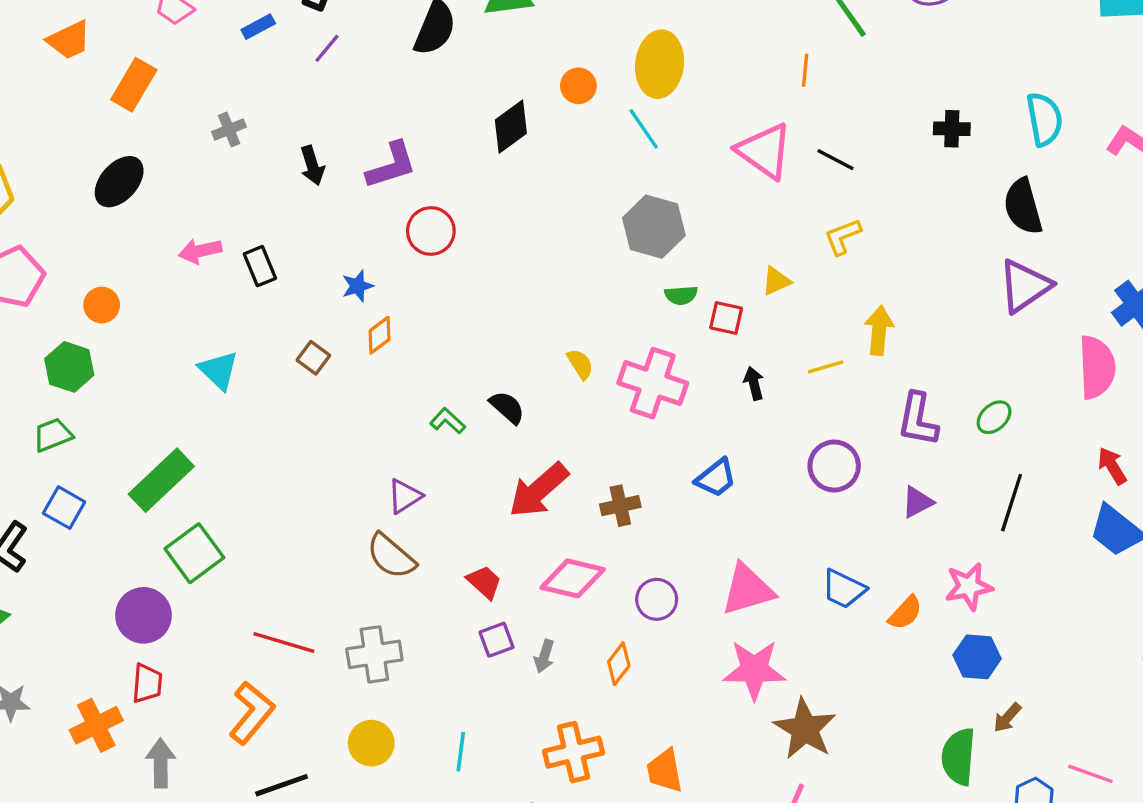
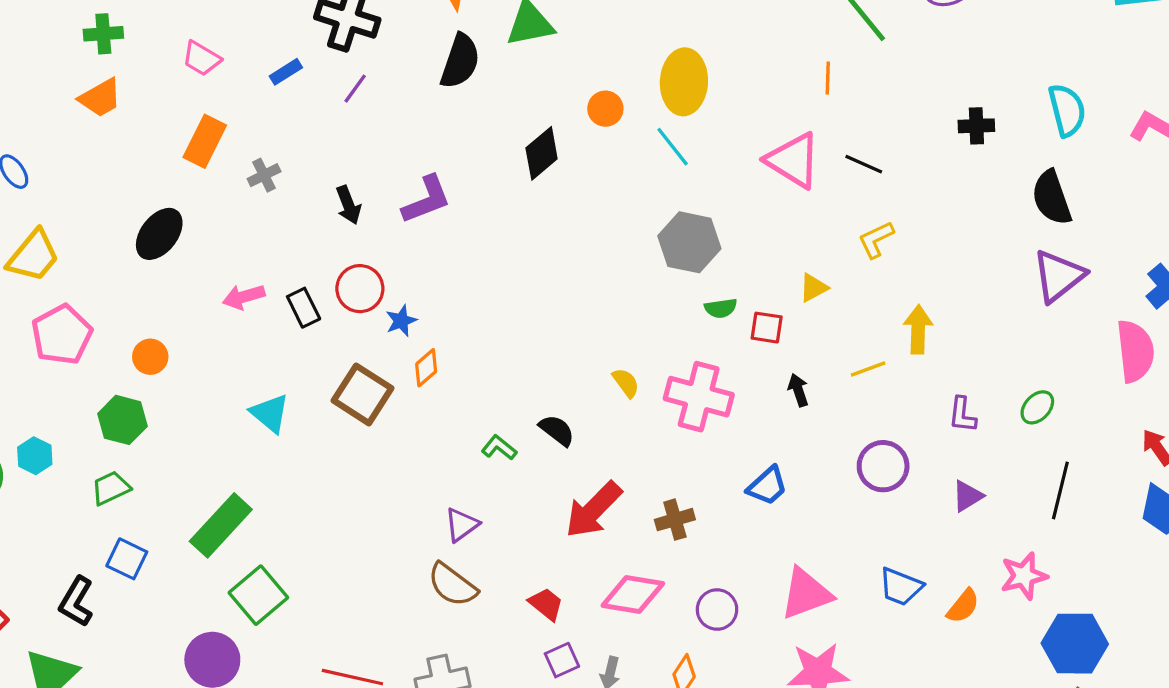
orange rectangle: (134, 85) -> (205, 141), moved
red circle: (431, 231) -> (360, 289), moved
brown square: (313, 358) -> (363, 394), size x1.8
purple L-shape: (918, 419) -> (962, 415), size x0.7
blue hexagon: (977, 657) -> (1075, 644), moved, size x1.4

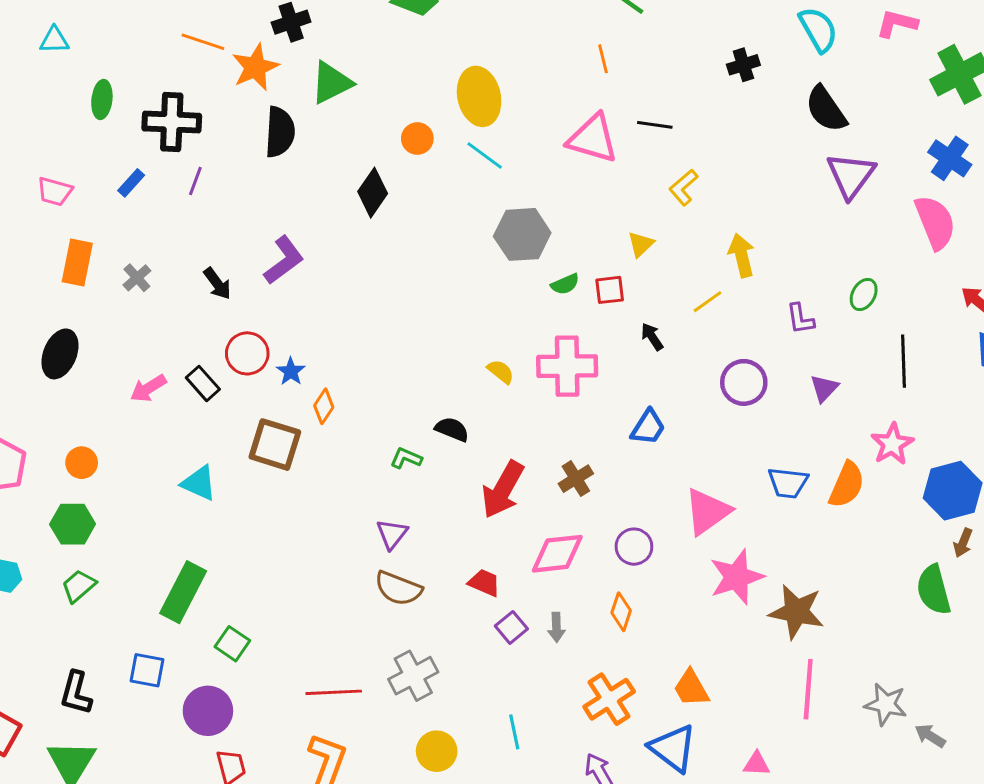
blue square: (127, 559) -> (147, 670), moved
green square: (258, 595) -> (232, 644), size x0.7
orange semicircle: (963, 606) -> (847, 485), size x1.4

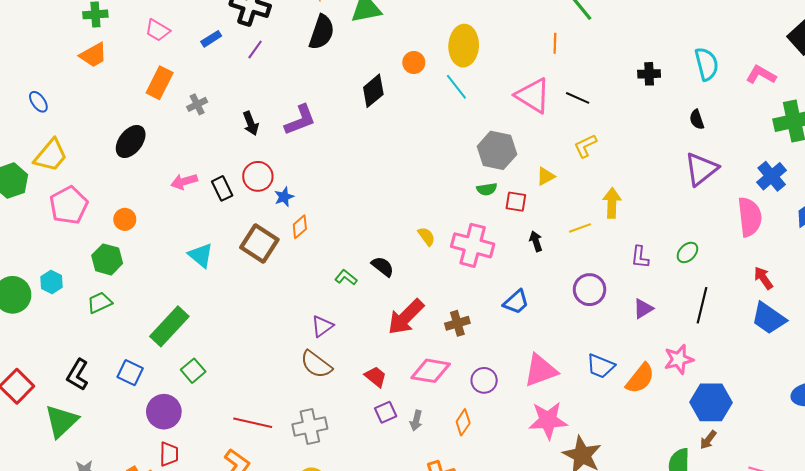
black semicircle: (826, 109) -> (697, 119), size x0.6
gray hexagon: (522, 234) -> (497, 150), moved

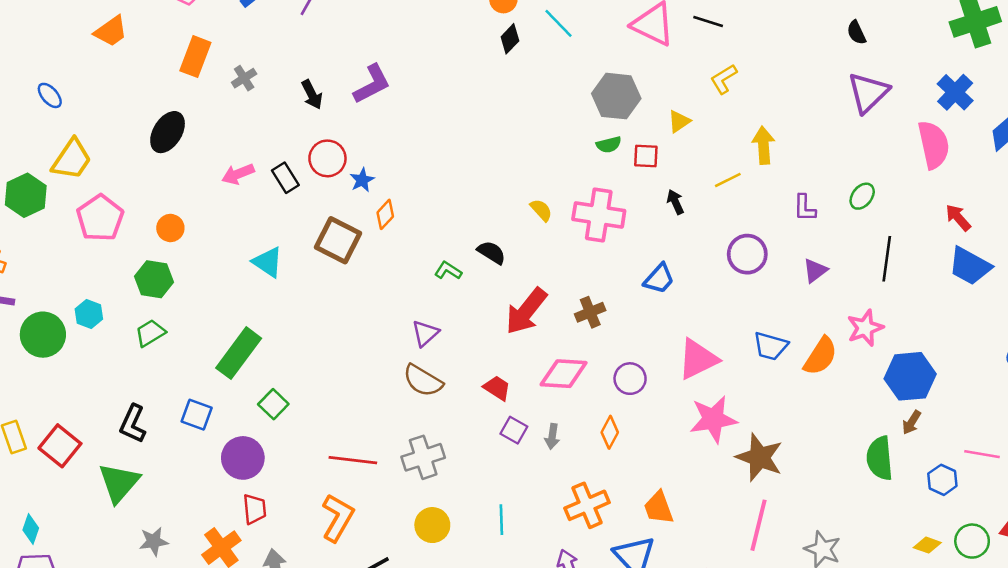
black diamond: (373, 91) -> (510, 39), moved, size x0.7
purple square: (386, 412) -> (514, 430), turned -30

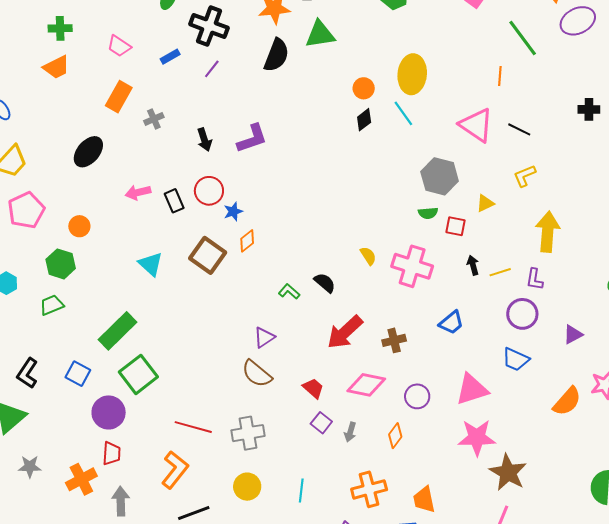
yellow arrow: (763, 145) -> (548, 232), size x1.4
yellow line: (728, 180) -> (500, 272), moved
purple L-shape: (805, 208) -> (535, 279), moved
blue trapezoid: (771, 346) -> (516, 359), moved
green square: (273, 404) -> (138, 374), size x1.6

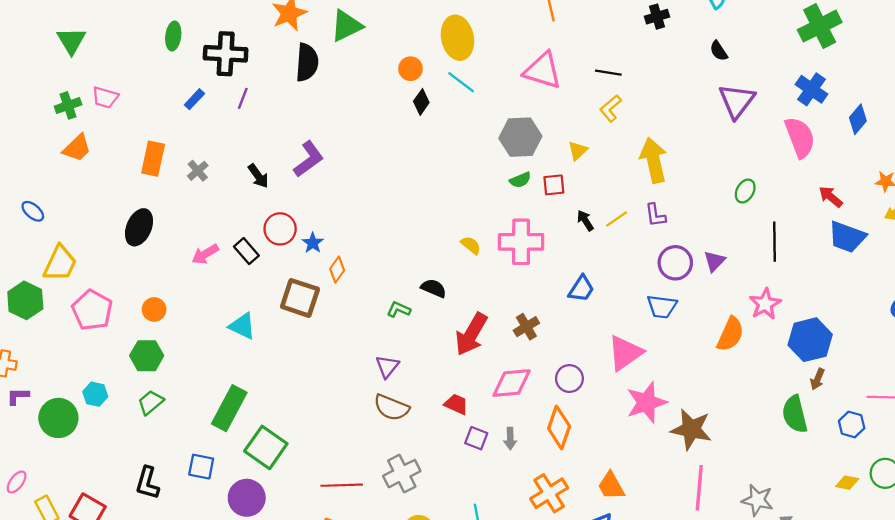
pink trapezoid: (119, 46) -> (105, 97), moved
black line: (519, 129) -> (608, 73), moved
purple circle: (522, 314) -> (675, 263), moved
orange diamond: (395, 436) -> (559, 427), size x1.5

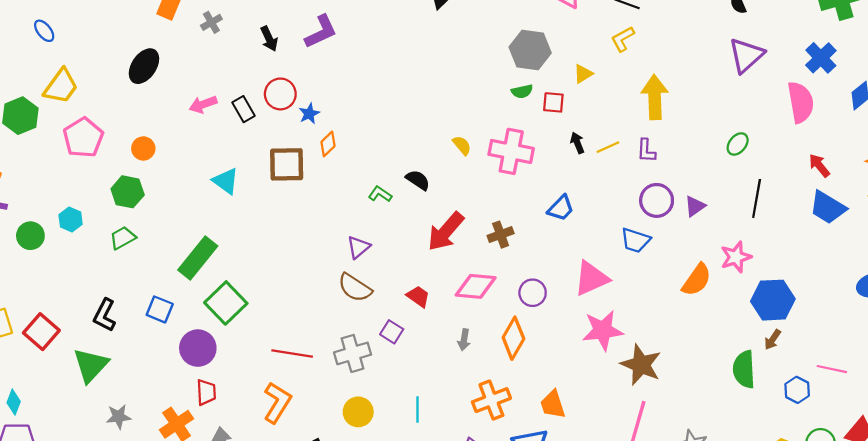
brown square: (300, 298) -> (287, 164), turned -30
green circle: (58, 418) -> (30, 236), size x0.7
purple square: (476, 438) -> (392, 332), moved

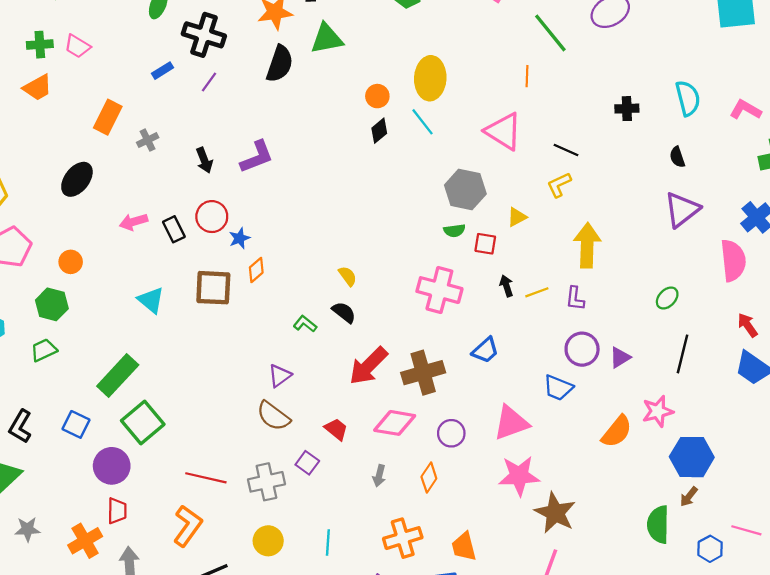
yellow semicircle: (462, 145) -> (348, 276), moved
brown cross: (501, 235) -> (423, 373), size x1.6
orange diamond: (513, 338) -> (429, 478), size x0.7

